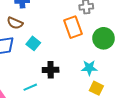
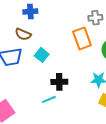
cyan line: (30, 87) -> (49, 99), moved

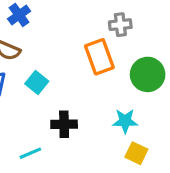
blue cross: (30, 12) -> (19, 15), turned -32
cyan line: (49, 99) -> (30, 153), moved

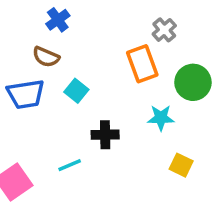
gray cross: (120, 25) -> (164, 30), turned -35
cyan star: (125, 121) -> (161, 118), moved

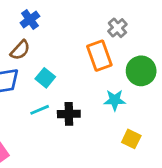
brown semicircle: (46, 57) -> (20, 50), turned -70
cyan line: (70, 165) -> (40, 110), moved

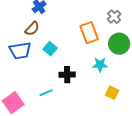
gray cross: (117, 28) -> (114, 17), moved
cyan line: (40, 110) -> (46, 93), moved

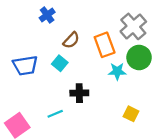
gray cross: (114, 17) -> (133, 26), size x1.6
brown semicircle: (32, 29) -> (71, 40), moved
cyan star: (100, 65) -> (117, 71), moved

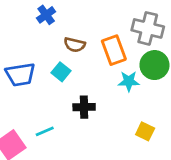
gray cross: (133, 26) -> (148, 28), turned -35
brown semicircle: (71, 40) -> (75, 45), turned 60
cyan line: (55, 114) -> (45, 131), moved

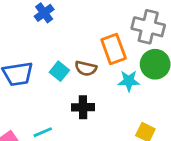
brown semicircle: (75, 45) -> (86, 68), moved

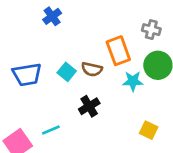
gray cross: (148, 27) -> (151, 30), size x0.6
black cross: (83, 107) -> (89, 106), turned -30

